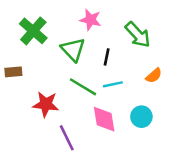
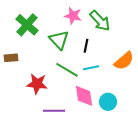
green arrow: (138, 35) -> (100, 21), moved
orange semicircle: (154, 76) -> (124, 61), size x1.5
cyan circle: (141, 117) -> (108, 102), moved
purple line: (67, 138) -> (54, 111), turned -65

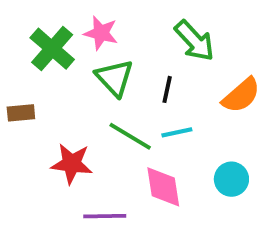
pink star: (73, 16) -> (101, 33), moved
orange semicircle: (124, 61) -> (241, 95), moved
cyan circle: (108, 102) -> (231, 179), moved

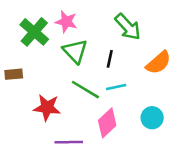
pink diamond: (163, 187) -> (107, 123), turned 56

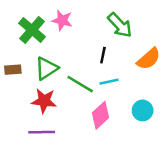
green triangle: (75, 51) -> (46, 68), moved, turned 40
purple line: (69, 142) -> (42, 132), moved

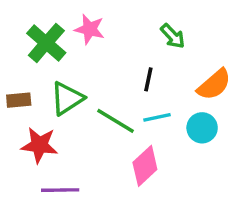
green arrow: (120, 25) -> (173, 36), size x0.7
red star: (44, 101) -> (39, 145), moved
cyan circle: (143, 110) -> (202, 128), moved

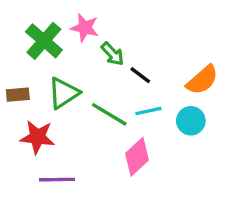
green arrow: (173, 36) -> (112, 54), moved
black line: (148, 79) -> (140, 75), turned -65

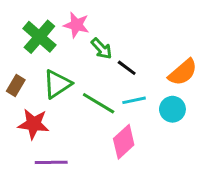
brown rectangle: (18, 95) -> (16, 86), turned -54

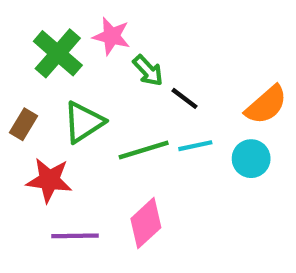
green line: (99, 103) -> (144, 150), turned -48
pink diamond: (124, 142) -> (146, 223), moved

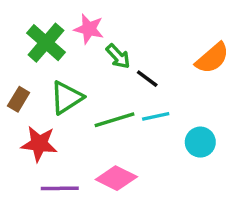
orange semicircle: (266, 105) -> (212, 58), moved
cyan circle: (251, 159) -> (200, 142), moved
pink diamond: (146, 223) -> (116, 178), turned 69

